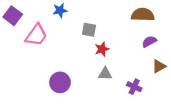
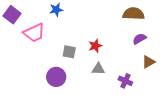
gray square: (89, 30) -> (69, 52), moved
pink trapezoid: (36, 35) -> (34, 33), turned 30

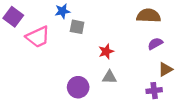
gray square: (69, 52) -> (77, 27), moved
purple circle: (56, 77) -> (78, 87), moved
purple cross: (125, 81) -> (154, 91), moved, turned -32

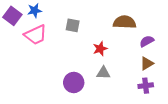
blue star: (62, 11) -> (35, 11), moved
brown semicircle: (149, 16) -> (125, 22), moved
brown triangle: (165, 69) -> (147, 63), moved

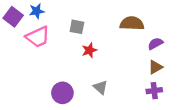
red star: (100, 49) -> (89, 50), moved
gray triangle: (103, 73) -> (101, 87), moved, turned 40
purple circle: (74, 82) -> (62, 93), moved

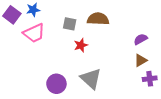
brown semicircle: (132, 23) -> (98, 19), moved
gray triangle: (101, 87) -> (91, 79), size x1.6
purple cross: (154, 91) -> (150, 79), moved

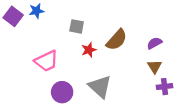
brown semicircle: (98, 19) -> (117, 40), moved, turned 130
pink trapezoid: (34, 33) -> (46, 61), moved
brown triangle: (141, 60) -> (154, 67), turned -32

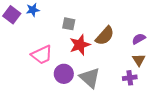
red star: (89, 50) -> (80, 45), size x1.5
purple cross: (164, 87) -> (130, 78), moved
purple circle: (62, 92) -> (64, 74), moved

